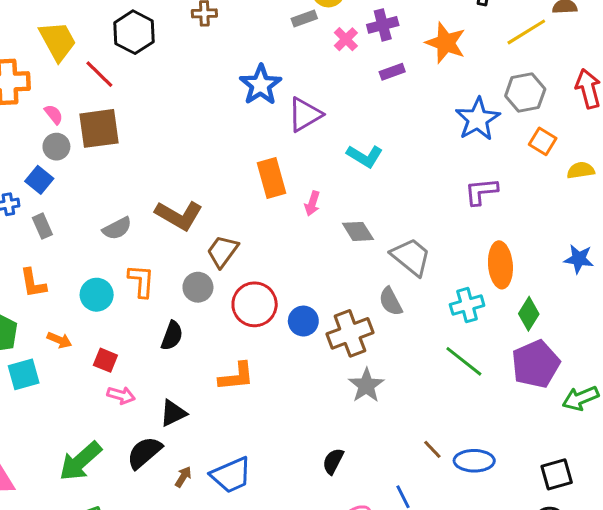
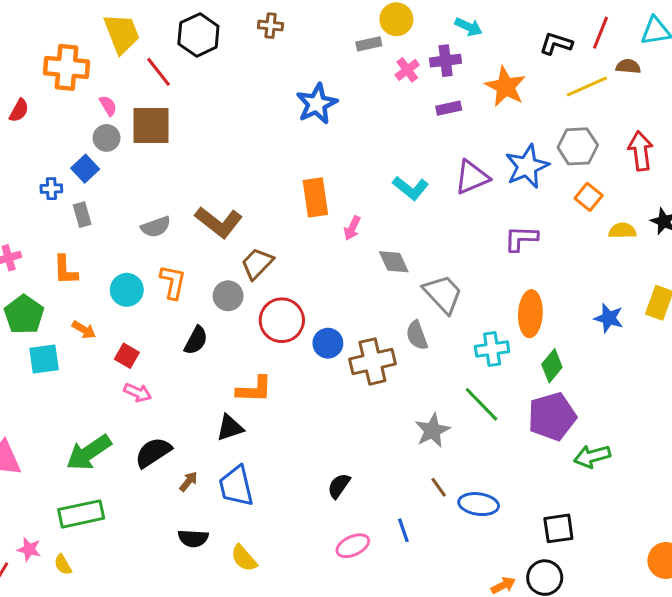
purple triangle: (305, 115) -> (472, 177), moved
gray star: (366, 385) -> (432, 430), moved
black triangle: (173, 413) -> (230, 428), moved
blue trapezoid: (231, 475) -> (236, 486), turned 93

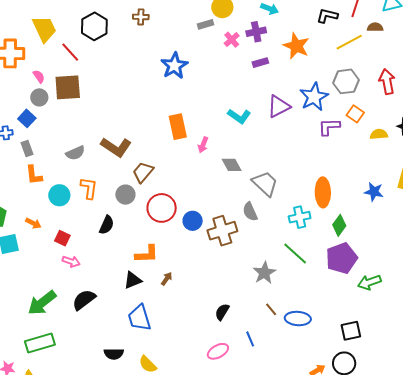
purple L-shape: (521, 238) -> (329, 127), moved
orange L-shape: (65, 270) -> (34, 175), moved
brown arrow: (188, 482) -> (167, 279), moved
black semicircle: (339, 486) -> (222, 312), moved

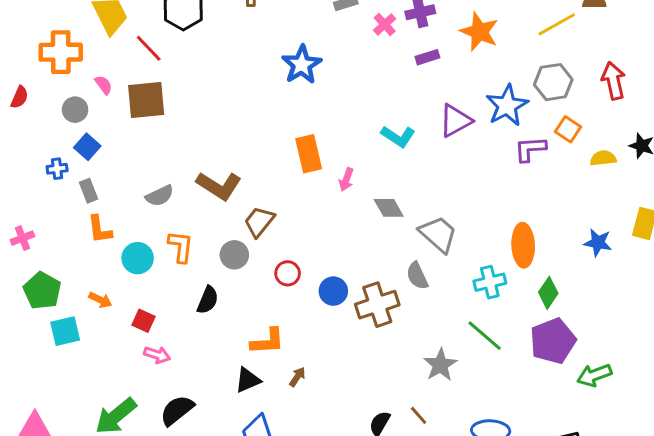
gray circle: (39, 97) -> (75, 110), moved
red circle: (162, 208) -> (288, 273), size x0.6
brown line: (271, 309) -> (419, 415), moved

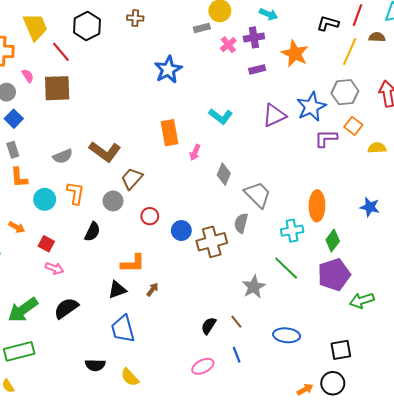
yellow line: (557, 24) -> (350, 52), turned -40
cyan L-shape: (398, 136) -> (221, 116), moved
gray diamond: (389, 208) -> (224, 174), turned 50
gray semicircle: (417, 276) -> (241, 223), turned 36

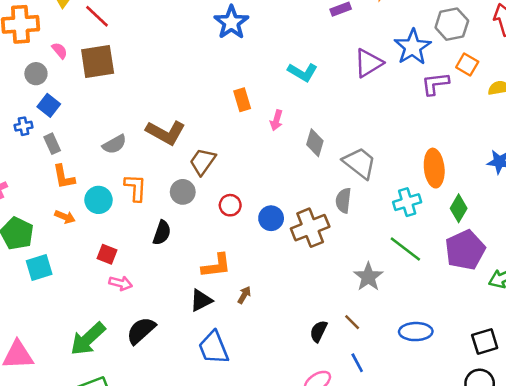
orange rectangle: (169, 133) -> (242, 100), size x0.7
orange arrow: (17, 227) -> (65, 217), moved

